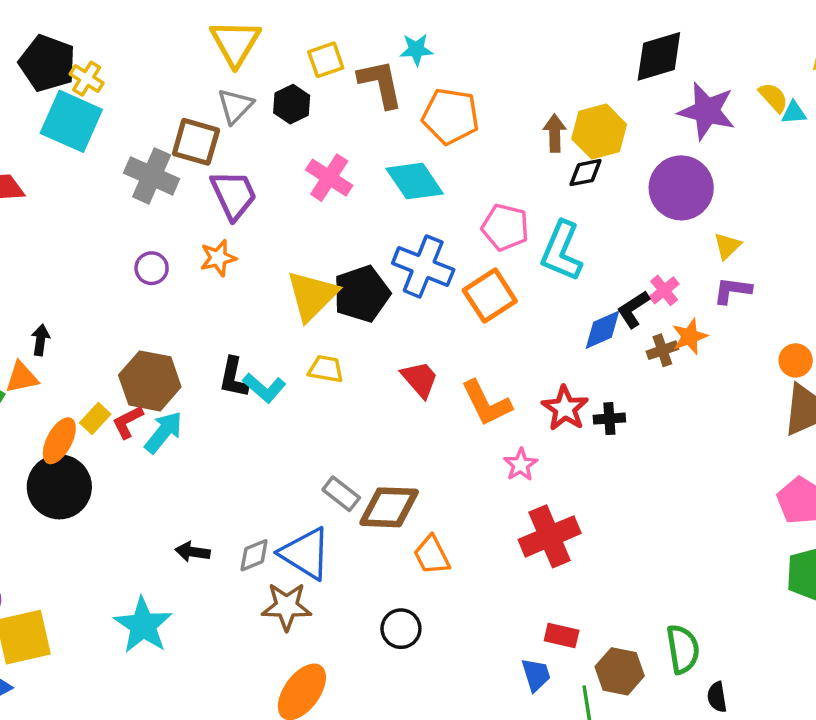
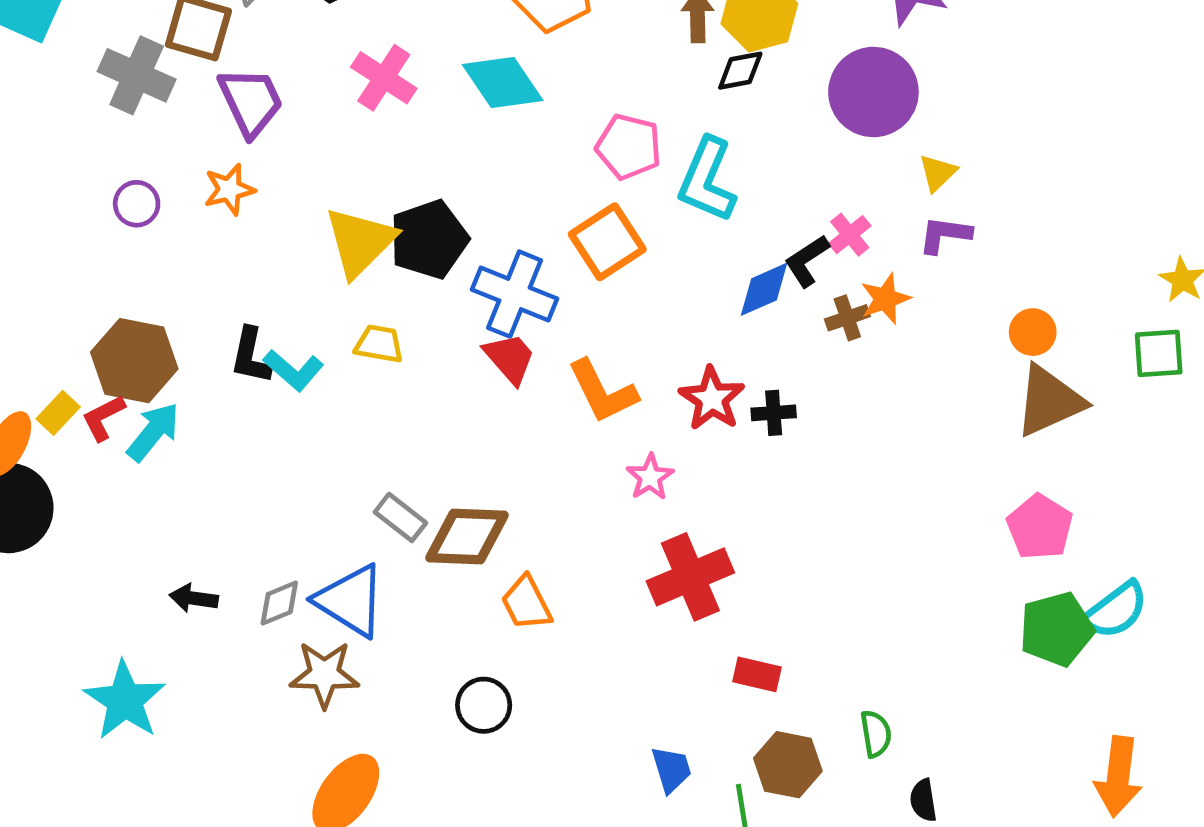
blue cross: (423, 266) -> (515, 294), moved
red rectangle: (562, 635) -> (757, 674), moved
green semicircle: (683, 649) -> (876, 734), size x0.7

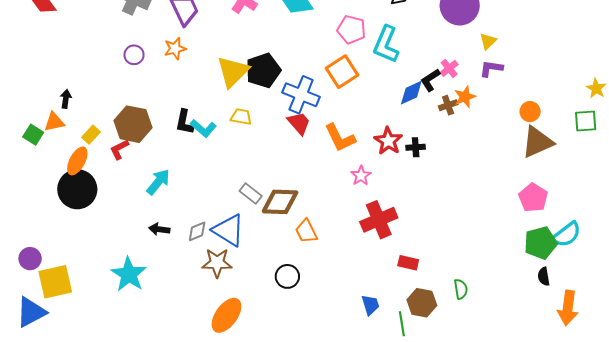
yellow rectangle: (58, 413) -> (91, 135), moved
cyan arrow: (153, 432) -> (158, 182), moved
black semicircle: (923, 800) -> (544, 276), moved

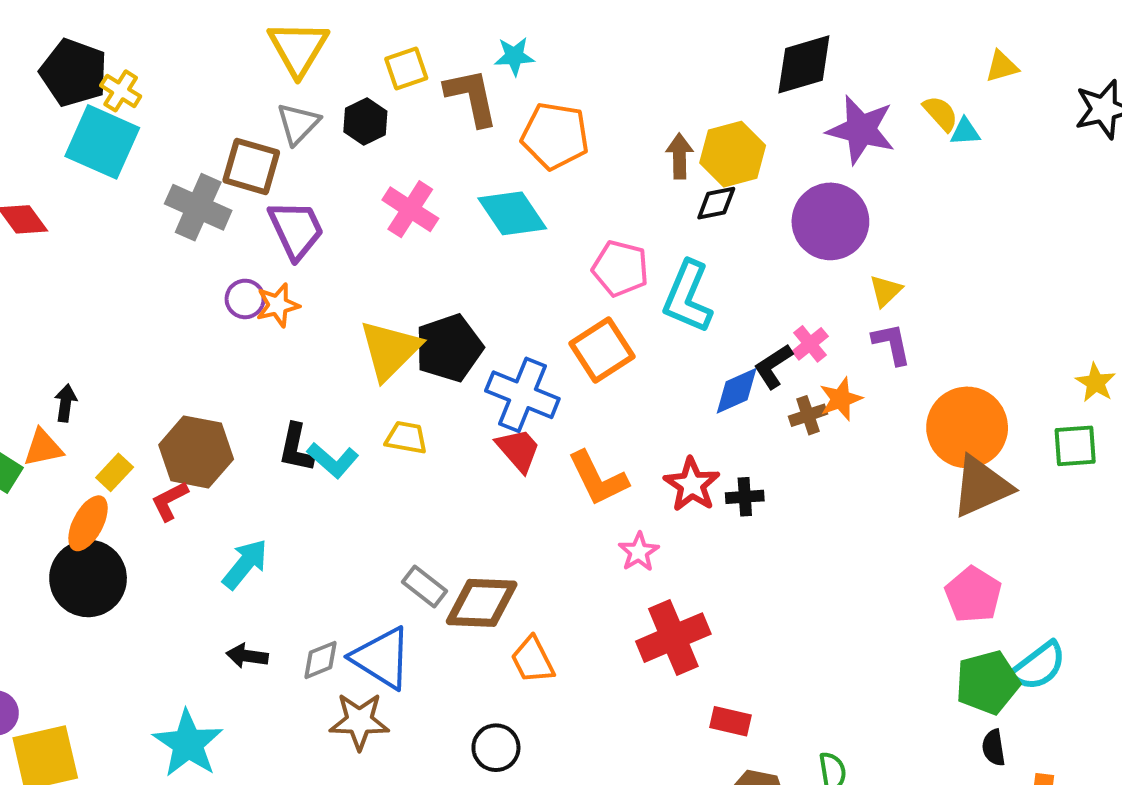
purple circle: (134, 55) -> (245, 299), moved
purple L-shape: (491, 68) -> (892, 344), turned 70
orange circle: (530, 112) -> (967, 427), size x2.0

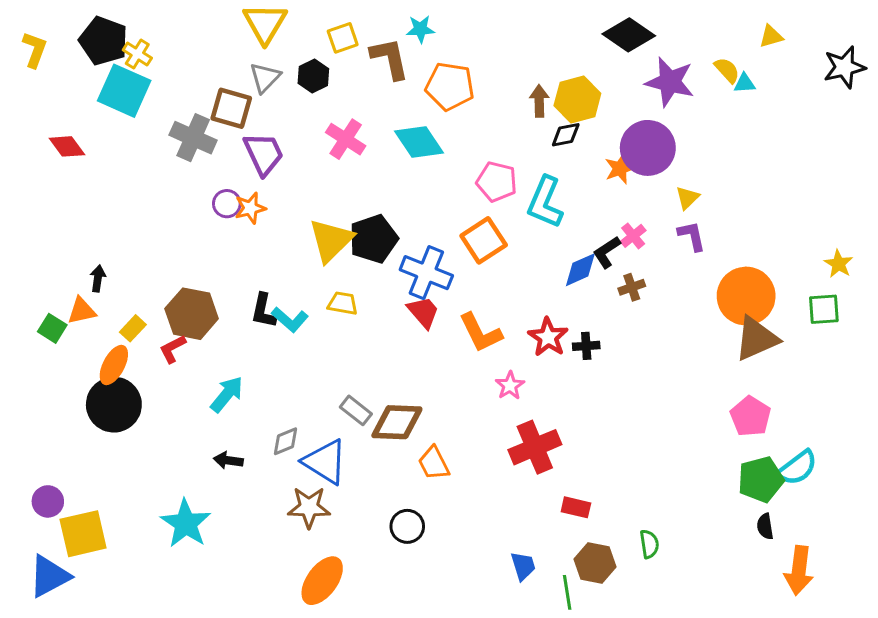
black diamond: (804, 64) -> (629, 35), turned 51
orange star: (841, 399) -> (620, 168), moved
gray diamond: (321, 660) -> (285, 441), moved

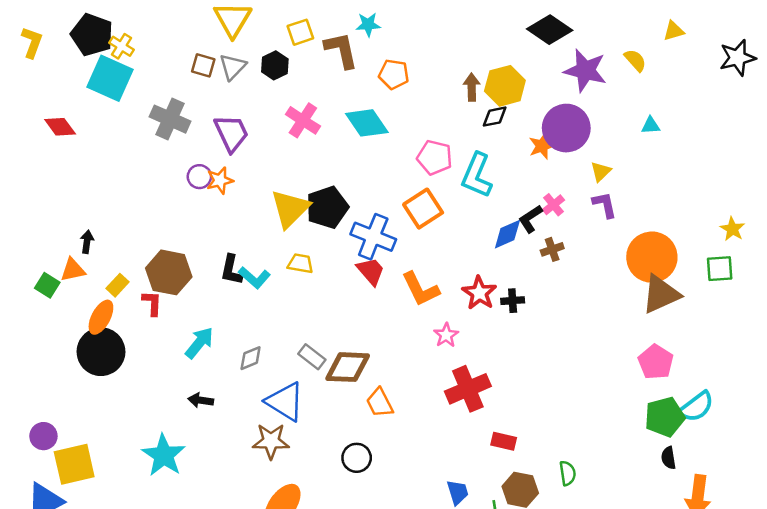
cyan triangle: (745, 83) -> (651, 125), moved
orange pentagon: (450, 86) -> (394, 74), size x0.7
brown square: (231, 108) -> (203, 65), moved, size x0.7
red L-shape: (173, 349) -> (152, 303), turned 120
gray diamond: (285, 441) -> (251, 358), moved

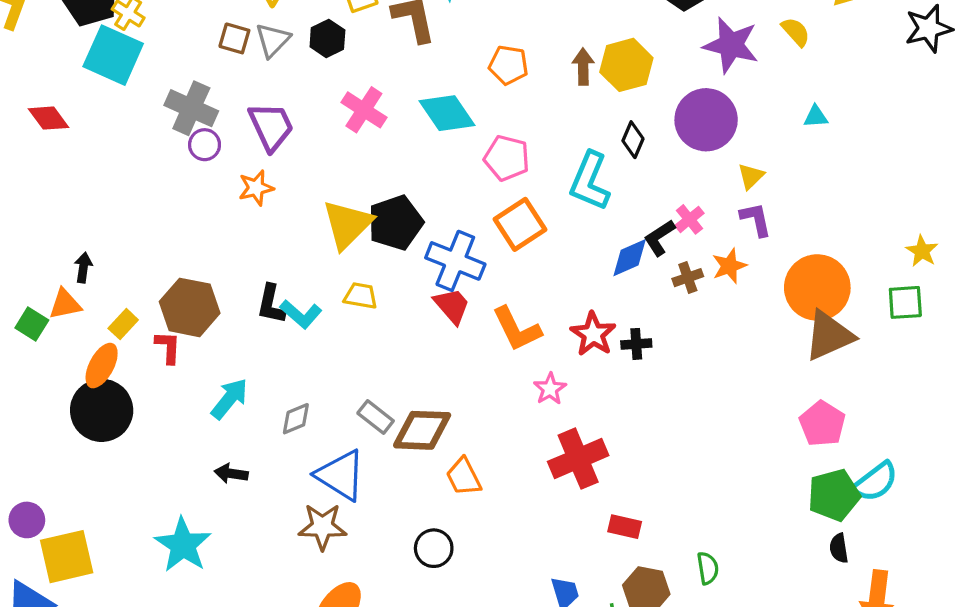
orange pentagon: (394, 74) -> (508, 65), moved
black diamond: (495, 117) -> (633, 140), moved, turned -56
orange star: (542, 146) -> (729, 266), moved
pink pentagon: (435, 157) -> (507, 158), moved
purple circle: (199, 177) -> (205, 145), moved

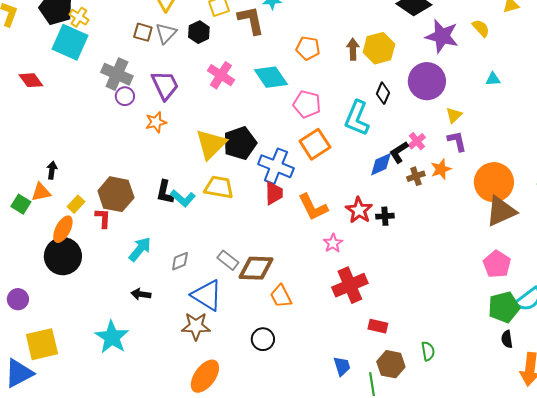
yellow trapezoid: (361, 296) -> (219, 187), size x1.4
red trapezoid: (452, 306) -> (274, 193), turned 40
purple circle: (27, 520) -> (18, 299), moved

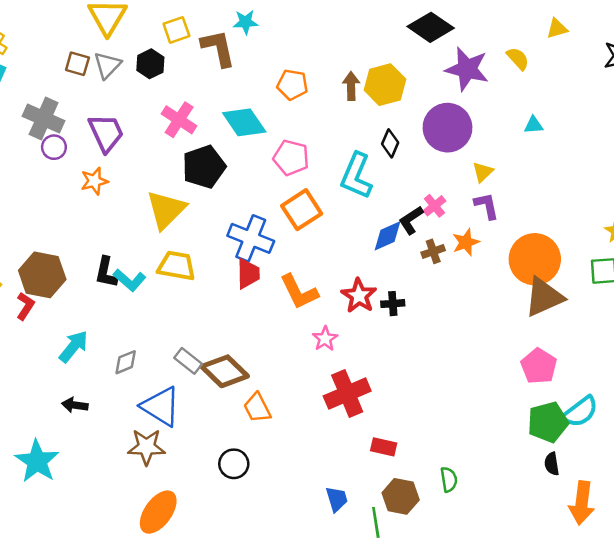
black pentagon: (240, 143) -> (204, 167), moved
red L-shape: (103, 218) -> (25, 306), turned 30
brown diamond: (256, 268) -> (225, 371), turned 42

